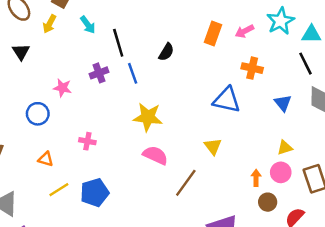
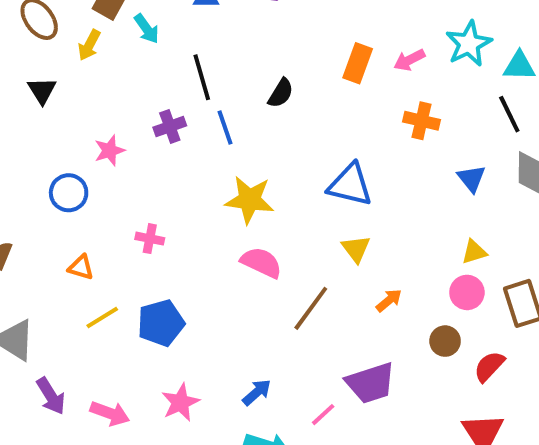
cyan arrow: (88, 25) -> (147, 29), moved
pink star: (62, 88) -> (110, 150), turned -30
blue triangle: (227, 100) -> (350, 185), moved
orange arrow: (256, 178) -> (389, 300), moved, turned 49

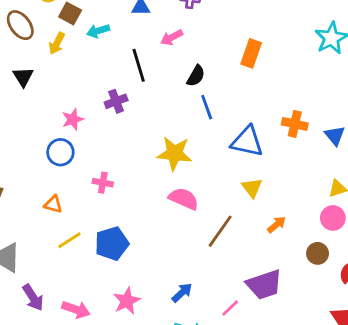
cyan arrow: (147, 29) -> (98, 31), turned 110
pink arrow: (409, 60) -> (172, 38), moved
orange cross: (421, 121) -> (295, 124), moved
blue line: (225, 128) -> (207, 107), moved
blue circle: (69, 193) -> (60, 152), moved

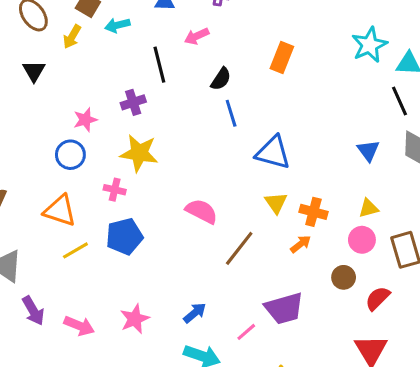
orange cross: (295, 124) -> (313, 212), moved
yellow star: (174, 153) -> (139, 153), moved
orange triangle: (53, 204) -> (60, 211), size x1.6
blue pentagon: (112, 244) -> (124, 236), moved

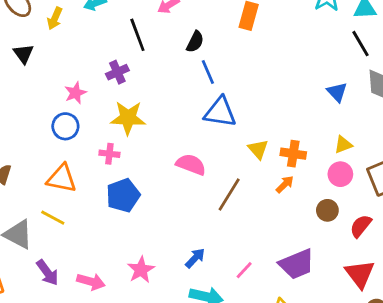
blue triangle: (273, 153) -> (220, 112), moved
yellow line: (75, 250) -> (53, 218), moved, turned 65
purple trapezoid: (284, 308) -> (297, 264), moved

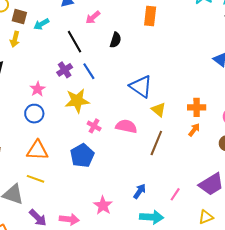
blue line: (208, 72) -> (89, 71), moved
blue triangle: (220, 112) -> (141, 86), turned 35
yellow triangle: (258, 149) -> (159, 110), moved
pink cross: (109, 154) -> (94, 126), moved, turned 32

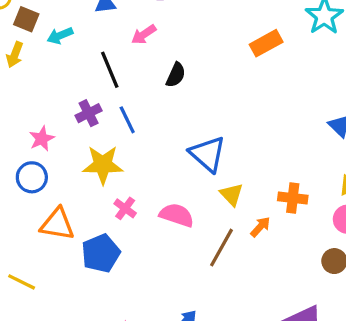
orange rectangle: (150, 16) -> (266, 43), moved, turned 48
orange arrow: (194, 130) -> (260, 227), moved
orange triangle: (37, 150) -> (57, 224), moved

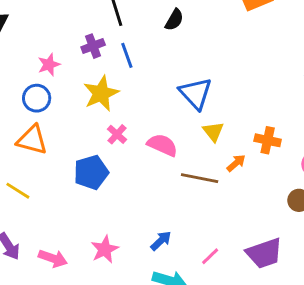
yellow star: (103, 165) -> (101, 93), turned -30
orange triangle: (57, 224) -> (32, 140), moved
brown line: (222, 248) -> (200, 178), turned 66

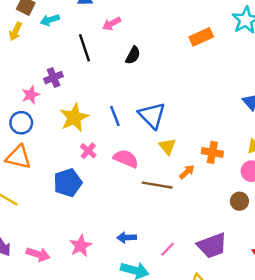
purple cross: (93, 46) -> (54, 78), moved
blue line: (127, 55) -> (115, 116), moved
blue arrow: (161, 241) -> (127, 238), turned -138

